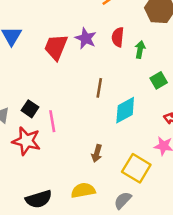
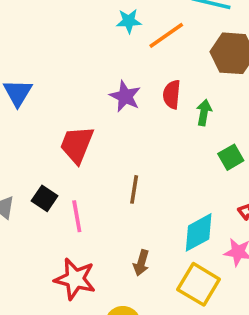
red trapezoid: (56, 47) -> (77, 145), moved
brown line: (99, 88) -> (134, 189), moved
cyan diamond: (125, 110) -> (199, 232), moved
red star: (26, 141) -> (75, 279), moved

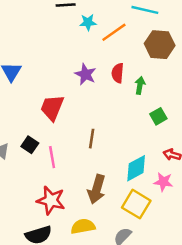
brown arrow: (141, 263) -> (97, 189), size x1.6

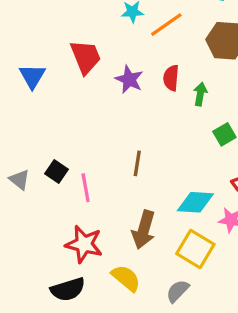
red trapezoid: (52, 108) -> (86, 57), moved, turned 136
cyan diamond: (136, 168) -> (195, 202), turned 32
yellow semicircle: (83, 226) -> (126, 278), turned 50

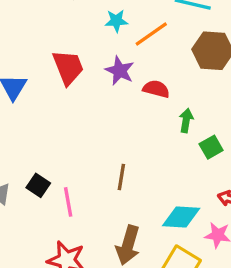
red semicircle: (171, 78) -> (156, 89), turned 100
purple star: (129, 79) -> (120, 71), moved
green arrow: (200, 94) -> (186, 121), moved

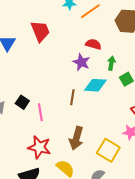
purple star: (120, 71) -> (81, 62), moved
cyan diamond: (181, 217) -> (95, 85), moved

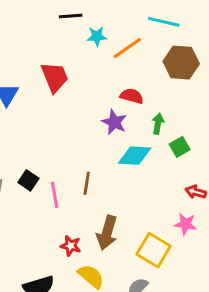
brown line: (72, 97) -> (87, 183), moved
red star: (39, 147) -> (71, 246), moved, size x0.6

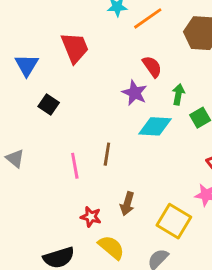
red semicircle: (132, 96) -> (152, 67), turned 40
black square: (28, 180) -> (49, 105), moved
brown arrow: (107, 233) -> (127, 204), size x0.7

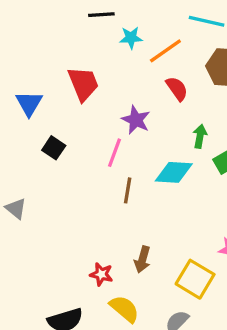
red semicircle: (152, 67) -> (177, 89), moved
purple star: (135, 93) -> (136, 120), moved
brown line: (107, 154) -> (128, 190), moved
pink line: (75, 166) -> (115, 153), moved, turned 30

